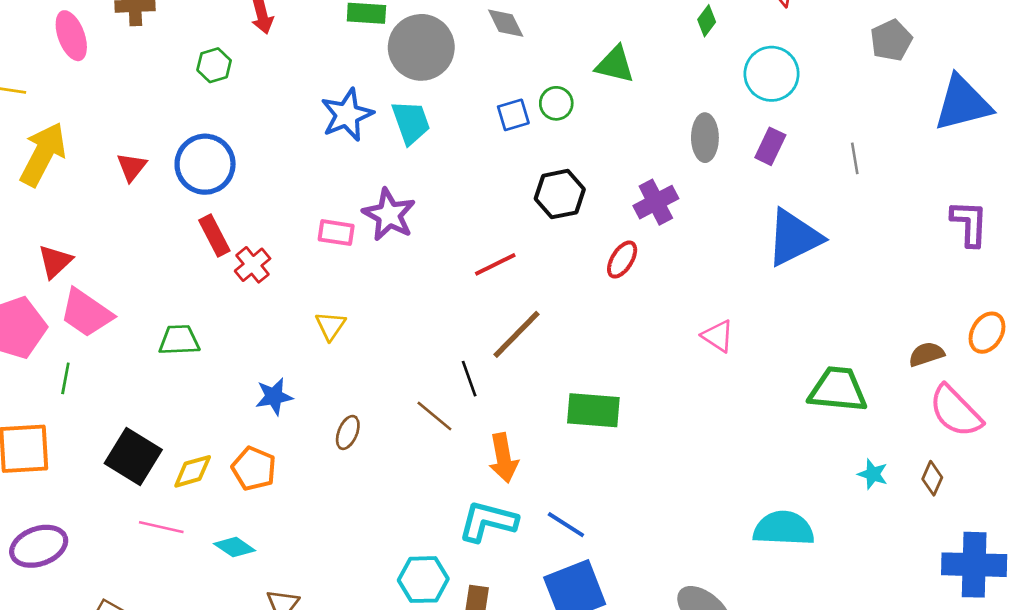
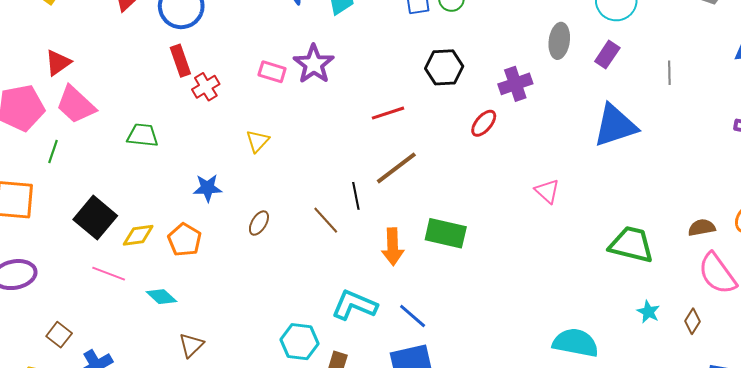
orange arrow: (504, 458) -> (393, 247), moved

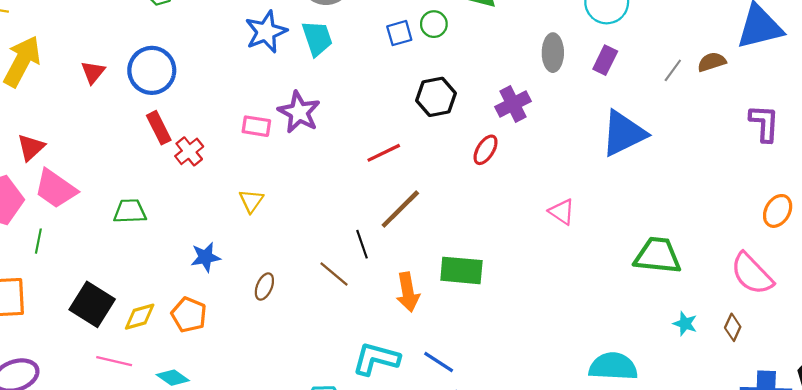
gray line: (669, 73) -> (673, 70), turned 45
brown semicircle: (702, 228) -> (712, 62), moved

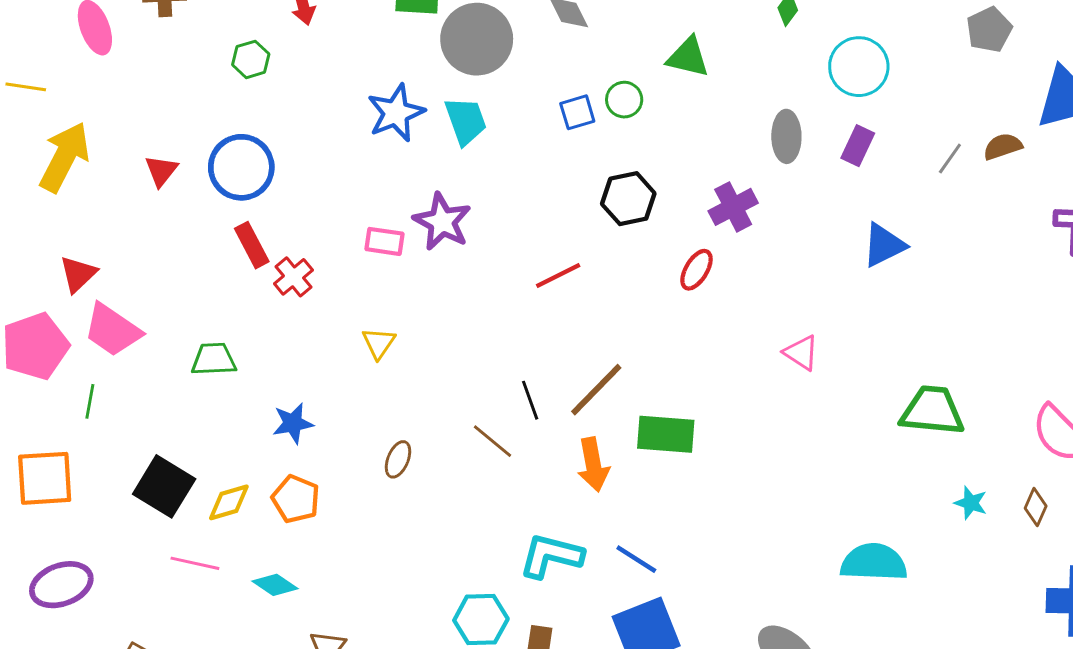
blue triangle: (623, 133) -> (884, 245), size x0.7
brown line: (400, 209) -> (596, 390), moved
blue star: (205, 257) -> (293, 423), moved

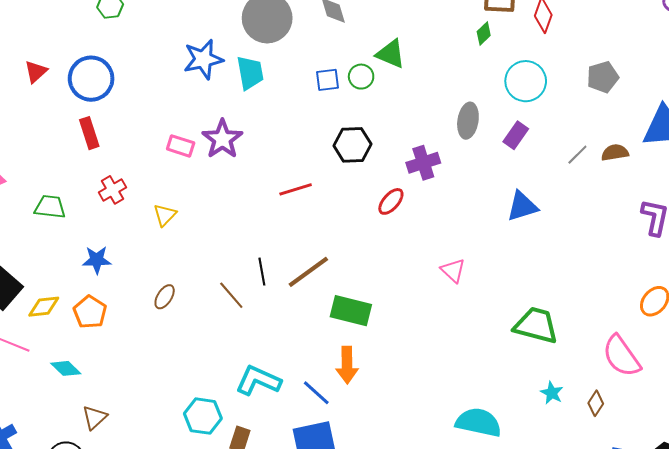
gray pentagon: (989, 30) -> (603, 77), moved
green triangle: (688, 57) -> (391, 54), moved
red cross: (293, 277) -> (113, 190), moved
orange arrow: (593, 465) -> (347, 365), moved

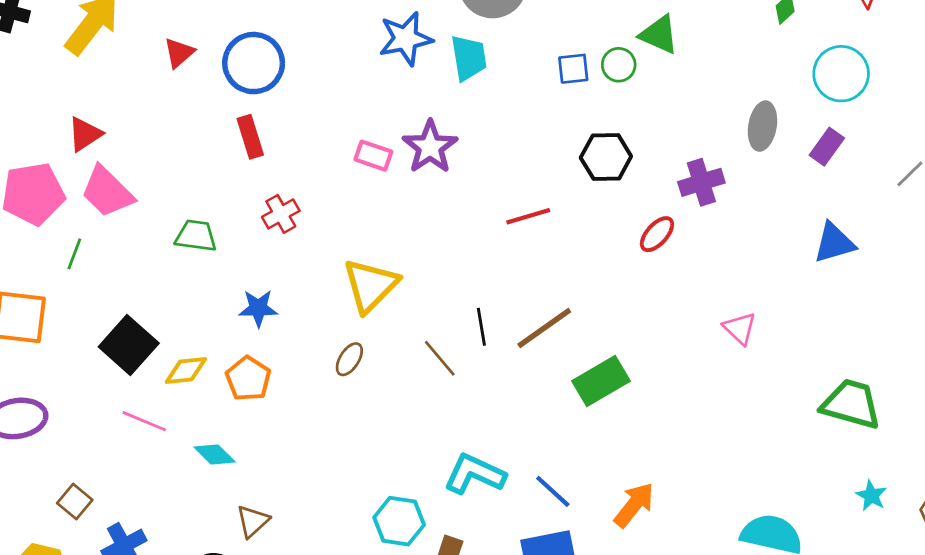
yellow triangle: (165, 215) -> (371, 285), moved, size x1.8
green rectangle: (351, 311) -> (601, 381), turned -45
orange arrow: (347, 365) -> (634, 505), moved, turned -141

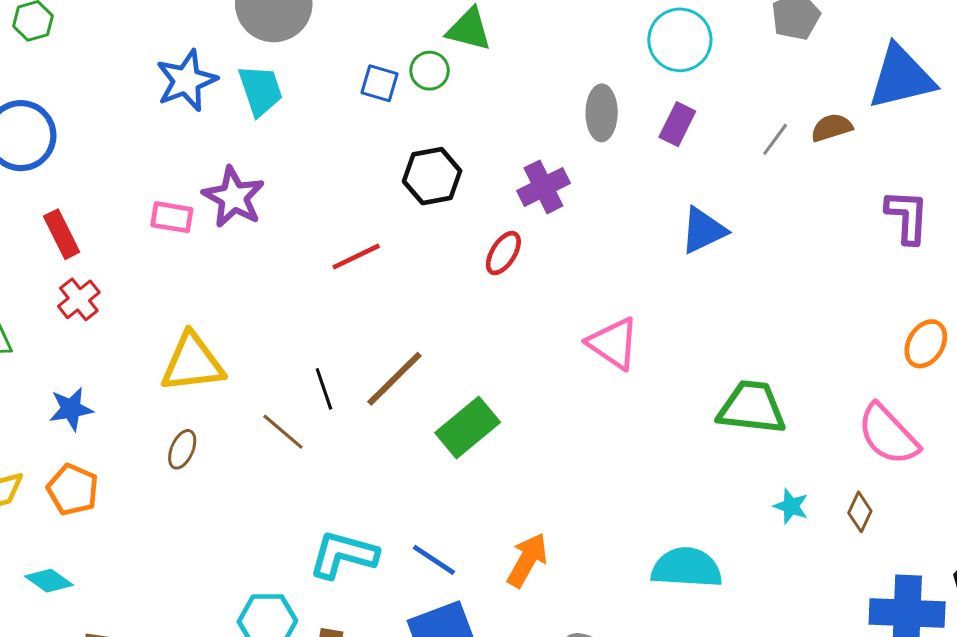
blue square: (573, 69) -> (379, 83), turned 32
red rectangle: (250, 137) -> (62, 234), moved
yellow triangle: (371, 285) -> (192, 363), turned 48
pink triangle: (740, 328) -> (613, 343), size x1.4

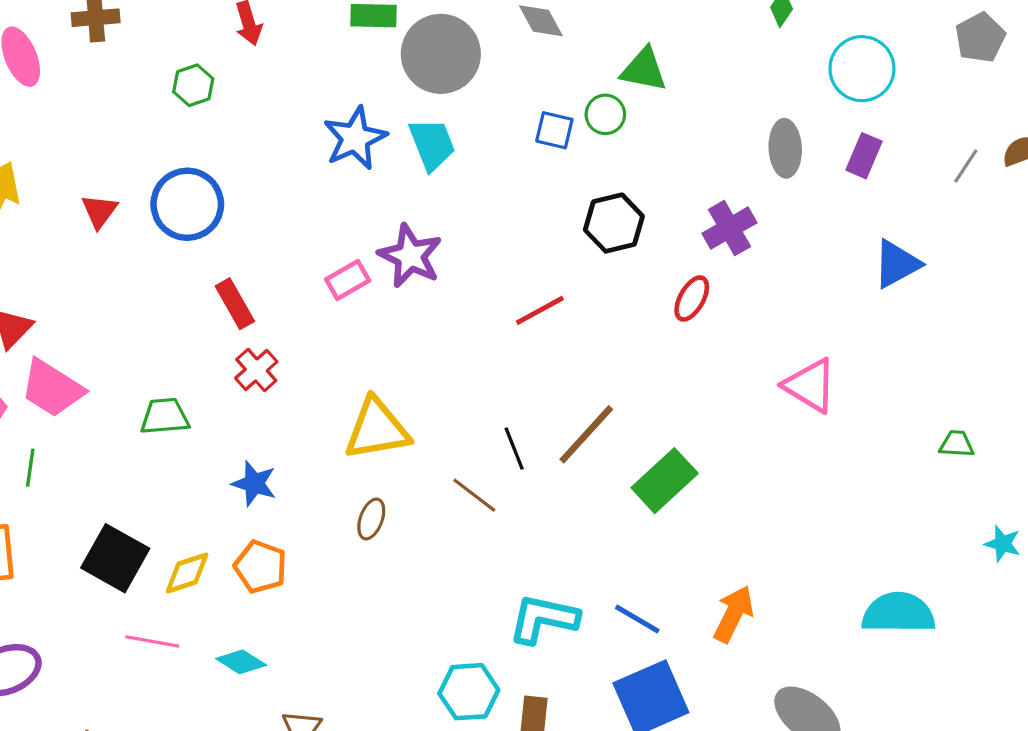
pink rectangle: (172, 217) -> (348, 280), turned -36
green trapezoid: (752, 407) -> (957, 444), size x0.5
blue star: (71, 409) -> (254, 484), turned 30

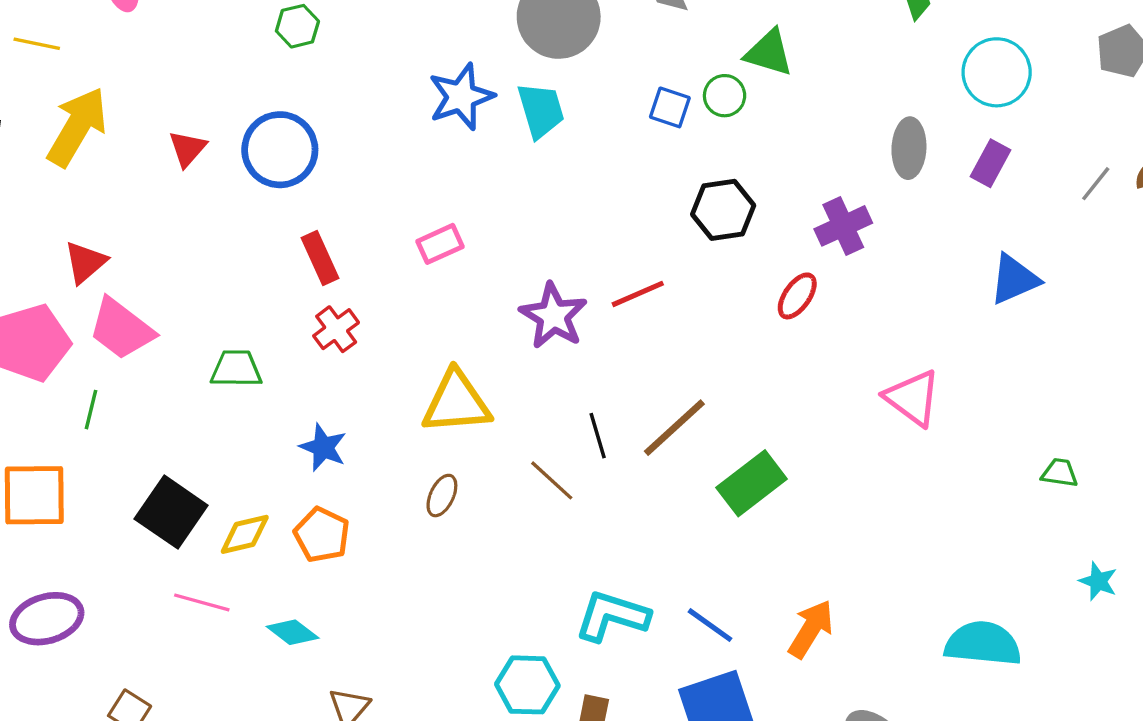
purple star: (410, 256) -> (553, 316), moved

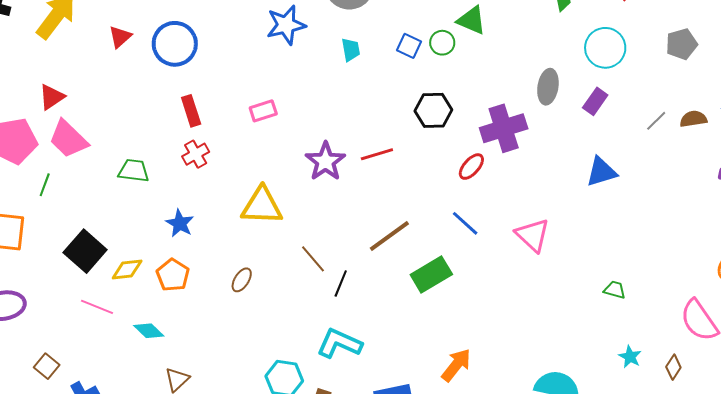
cyan trapezoid: (541, 110) -> (351, 50), moved, size x0.7
purple cross: (843, 226) -> (504, 128), size x1.4
black line: (598, 436) -> (341, 283), moved, turned 32
brown ellipse: (442, 496) -> (242, 280), moved
blue line: (710, 625) -> (465, 223), moved

